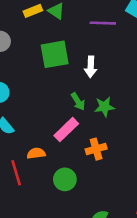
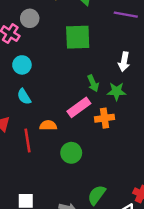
white arrow: (91, 67) -> (124, 62), moved
orange cross: (96, 149) -> (105, 118), moved

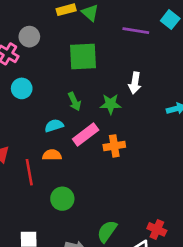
green arrow: (93, 83) -> (74, 102), moved
green star: (117, 91) -> (111, 104), moved
cyan semicircle: (24, 97) -> (54, 126), moved, turned 105
green circle: (71, 153) -> (62, 199), moved

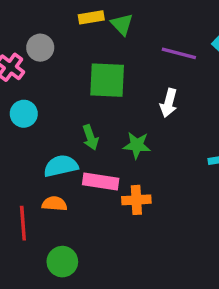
white arrow: (135, 83) -> (169, 103), moved
cyan semicircle: (54, 126) -> (61, 166), size x1.4
pink rectangle: (86, 135) -> (101, 181), turned 40

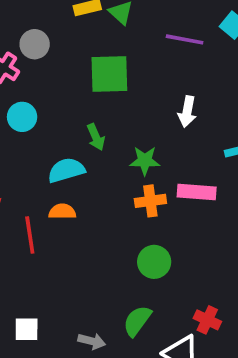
white arrow: (169, 103) -> (187, 112), moved
green star: (137, 145) -> (145, 161), moved
pink rectangle: (101, 181) -> (197, 192), moved
green circle: (62, 262) -> (154, 262), moved

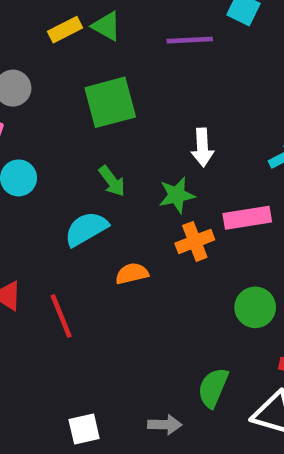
white arrow: (187, 112) -> (202, 147), moved
orange semicircle: (62, 212) -> (132, 274), moved
green circle: (154, 262) -> (255, 307), moved

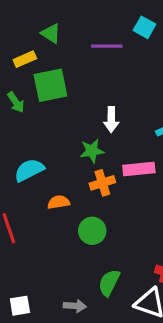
yellow rectangle: (65, 30) -> (25, 59), moved
green arrow: (112, 181) -> (16, 102), moved
green circle: (255, 307) -> (92, 231), moved

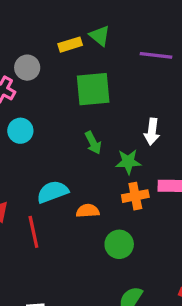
yellow rectangle: (25, 59) -> (70, 45), moved
green arrow: (16, 102) -> (93, 143), moved
cyan semicircle: (29, 170) -> (53, 192), moved

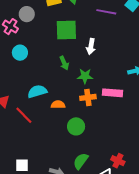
white arrow: (152, 132) -> (91, 47), moved
red line: (33, 232) -> (24, 115), turned -36

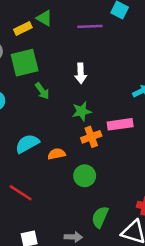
green square: (66, 30) -> (25, 63), moved
green arrow: (64, 63) -> (42, 91), moved
red line: (24, 115) -> (21, 193), moved

